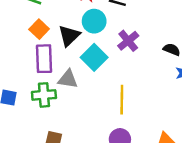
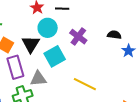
cyan square: (94, 57) -> (55, 56), turned 30
yellow line: (122, 100) -> (85, 84), turned -50

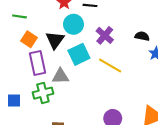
yellow line: (85, 84) -> (110, 65), moved

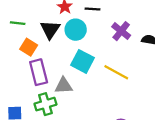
purple cross: (105, 35) -> (121, 31), moved
black triangle: (55, 40) -> (50, 30), moved
cyan square: (79, 54) -> (82, 61), turned -35

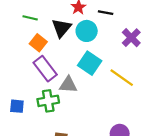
purple rectangle: (39, 72) -> (45, 69), turned -30

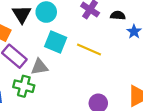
green cross: (48, 101) -> (24, 86), turned 36

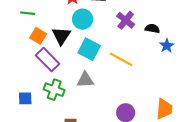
black triangle: (22, 14) -> (61, 36), moved
gray triangle: (40, 67) -> (85, 80), moved

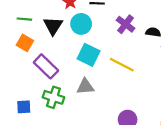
orange square: (38, 36) -> (25, 43), moved
black triangle: (61, 36) -> (53, 26), moved

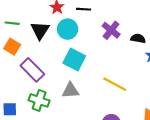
yellow line: (122, 65) -> (115, 84), moved

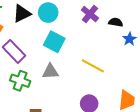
black triangle: (40, 30) -> (22, 14), turned 30

